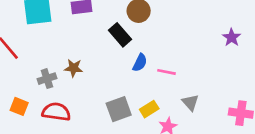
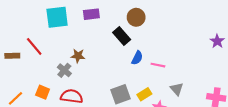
purple star: (232, 37) -> (217, 41), moved
brown star: (74, 68) -> (78, 56), moved
gray cross: (47, 79) -> (64, 70), turned -32

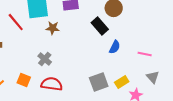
red line: (34, 46) -> (16, 22), moved
brown star: (78, 56) -> (53, 28), moved
pink line: (158, 65) -> (145, 54), moved

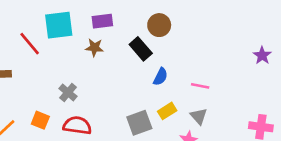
brown star: (53, 28) -> (94, 48), moved
gray triangle: (153, 77) -> (199, 116), moved
yellow rectangle: (122, 82) -> (167, 111), moved

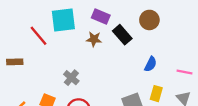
purple rectangle: (102, 21) -> (101, 17), turned 30
black rectangle: (141, 49) -> (122, 35), moved
yellow rectangle: (167, 111) -> (156, 94), turned -42

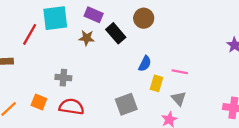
red line: (38, 36) -> (30, 34), turned 70
gray cross: (71, 78) -> (63, 78), turned -35
yellow rectangle: (156, 94) -> (156, 83), moved

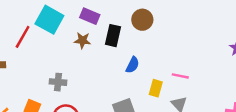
cyan square: (55, 18) -> (49, 20), turned 36
black rectangle: (116, 33) -> (113, 36), turned 54
blue semicircle: (145, 64) -> (133, 65), moved

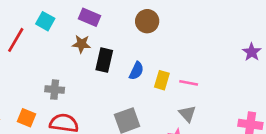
cyan square: (49, 20) -> (45, 21), size x0.6
black rectangle: (113, 36) -> (104, 60), moved
yellow rectangle: (156, 88) -> (162, 80), moved

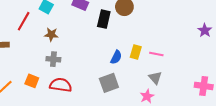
brown star: (81, 44) -> (51, 35), moved
black rectangle: (104, 60) -> (104, 19), moved
blue semicircle: (136, 71) -> (116, 57), moved

